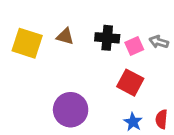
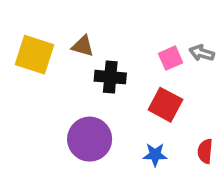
black cross: (107, 38) -> (110, 77), moved
blue star: (133, 122) -> (155, 155), moved, turned -30

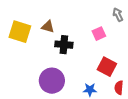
gray arrow: (202, 53) -> (118, 15), moved, turned 48
red square: (165, 105) -> (107, 67), moved

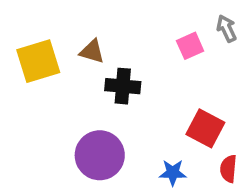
yellow square: (20, 32) -> (38, 61), turned -35
pink square: (99, 34) -> (190, 46), moved

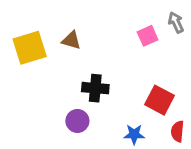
black cross: (123, 86) -> (95, 88), moved
purple circle: (100, 155) -> (77, 121), size x0.6

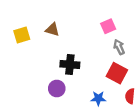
gray arrow: (176, 22) -> (119, 47), moved
yellow square: (30, 48) -> (22, 35), size x0.7

